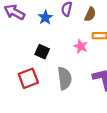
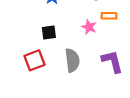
black square: (42, 52) -> (49, 33), turned -32

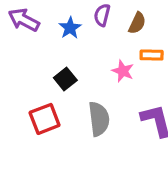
black square: (49, 33) -> (65, 79), turned -32

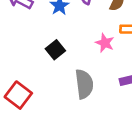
red square: (45, 119) -> (18, 95), moved, turned -32

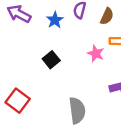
gray semicircle: (84, 84) -> (77, 110), moved

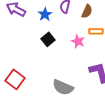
black square: (51, 60) -> (48, 39), moved
gray semicircle: (77, 110) -> (63, 87), turned 120

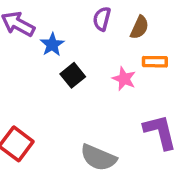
blue star: (45, 14) -> (52, 45), moved

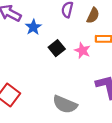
black square: (73, 75) -> (57, 48), moved

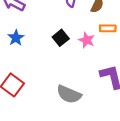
blue star: (33, 27) -> (16, 38), moved

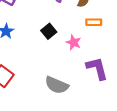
pink star: (87, 40) -> (73, 42), moved

